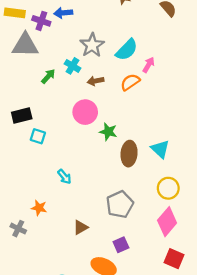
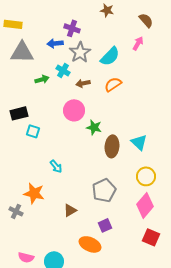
blue arrow: (63, 13) -> (55, 43), moved
purple cross: (41, 21) -> (72, 28), moved
pink arrow: (149, 65) -> (138, 43), moved
green arrow: (48, 76) -> (42, 79), turned 32
orange star: (39, 208) -> (34, 193), size x1.5

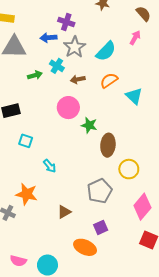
cyan square: (33, 131) -> (26, 141), moved
cyan triangle: (139, 142) -> (134, 96), moved
yellow circle: (146, 176) -> (129, 169), moved

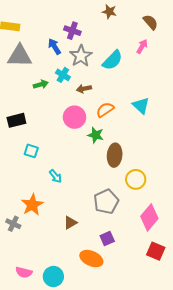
blue arrow: (49, 38) -> (54, 46), turned 63
orange semicircle: (109, 80) -> (105, 110), moved
orange star: (27, 194) -> (32, 205), turned 30

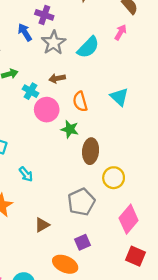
cyan cross: (63, 75) -> (31, 91), moved
orange semicircle: (105, 110) -> (80, 102), turned -72

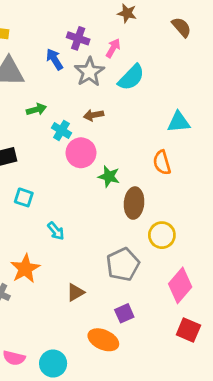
pink arrow: (121, 32) -> (113, 48), moved
cyan triangle: (119, 97) -> (179, 122), moved, turned -48
orange semicircle: (80, 102) -> (162, 163), moved

